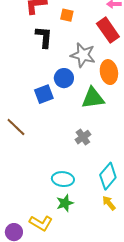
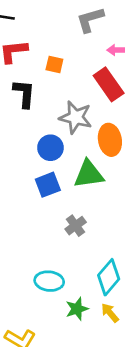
blue square: (44, 94) -> (48, 185), moved
green star: (65, 203) -> (77, 309), moved

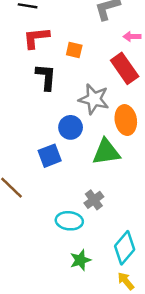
blue square: (48, 185) -> (50, 156), moved
cyan ellipse: (49, 281) -> (69, 221), moved
green star: (77, 309) -> (80, 260), moved

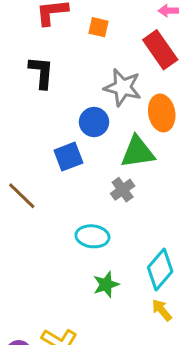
black L-shape: (46, 77) -> (41, 72), moved
gray cross: (94, 200) -> (123, 190), moved

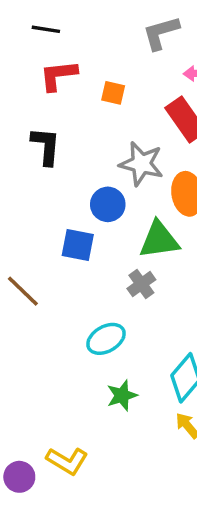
blue square: (68, 157) -> (78, 245), turned 32
cyan ellipse: (92, 236) -> (106, 339), turned -36

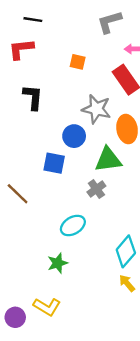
red L-shape: (58, 75) -> (21, 49), moved
green star: (122, 395) -> (58, 263), moved

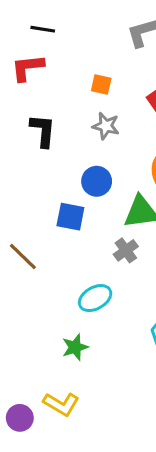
gray star: (96, 109) -> (106, 126), moved, size x0.7

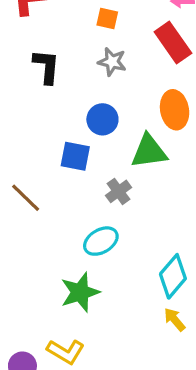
gray cross: (126, 250) -> (118, 191), moved
green star: (75, 347) -> (80, 292), size x1.4

